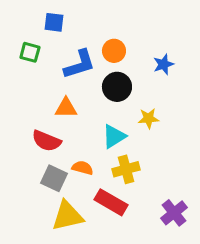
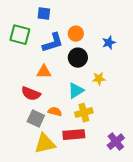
blue square: (54, 22) -> (44, 14), moved
green square: (30, 52) -> (20, 35), size x1.5
red rectangle: (111, 202) -> (74, 135), turned -35

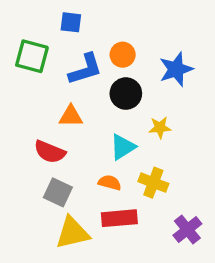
blue star: (109, 43) -> (176, 69), size x1.5
orange semicircle: (55, 112) -> (110, 183), moved
yellow cross: (84, 113) -> (153, 183), moved, turned 36

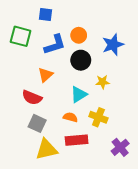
orange triangle: (71, 116) -> (45, 75), turned -42

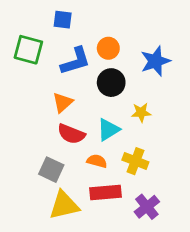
red semicircle: (32, 98) -> (71, 134), moved
purple cross: (120, 147) -> (147, 207), moved

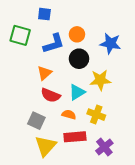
blue star: (155, 61) -> (110, 43), turned 30
yellow star: (141, 113) -> (100, 80), size x1.5
yellow triangle: (64, 205) -> (46, 146), turned -35

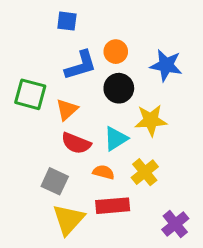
green square: (20, 35) -> (30, 94), moved
yellow cross: (96, 115) -> (145, 172), turned 30
purple cross: (104, 147) -> (175, 224), moved

